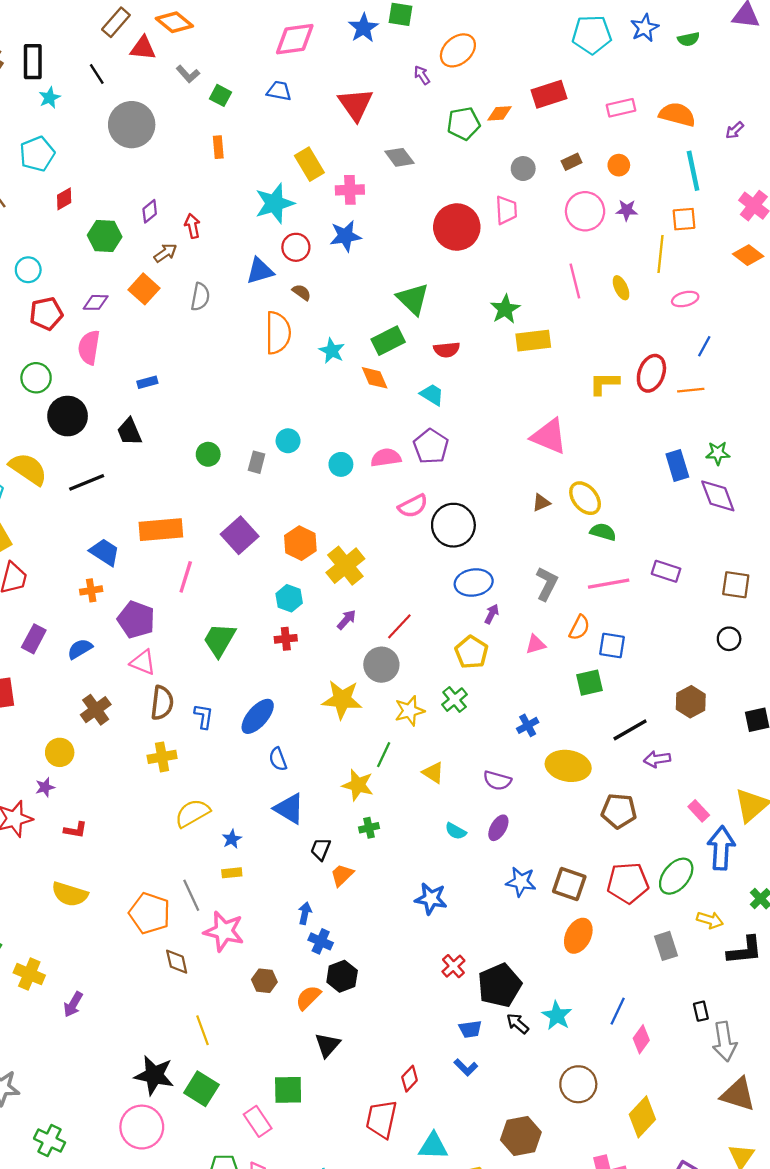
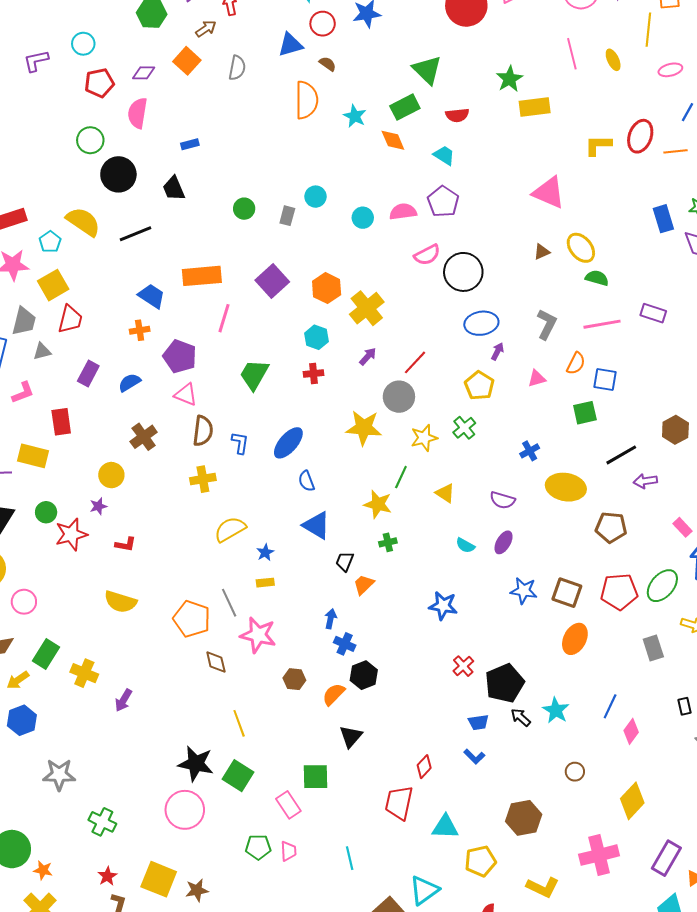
brown circle: (578, 1084) -> (575, 772), size x0.6

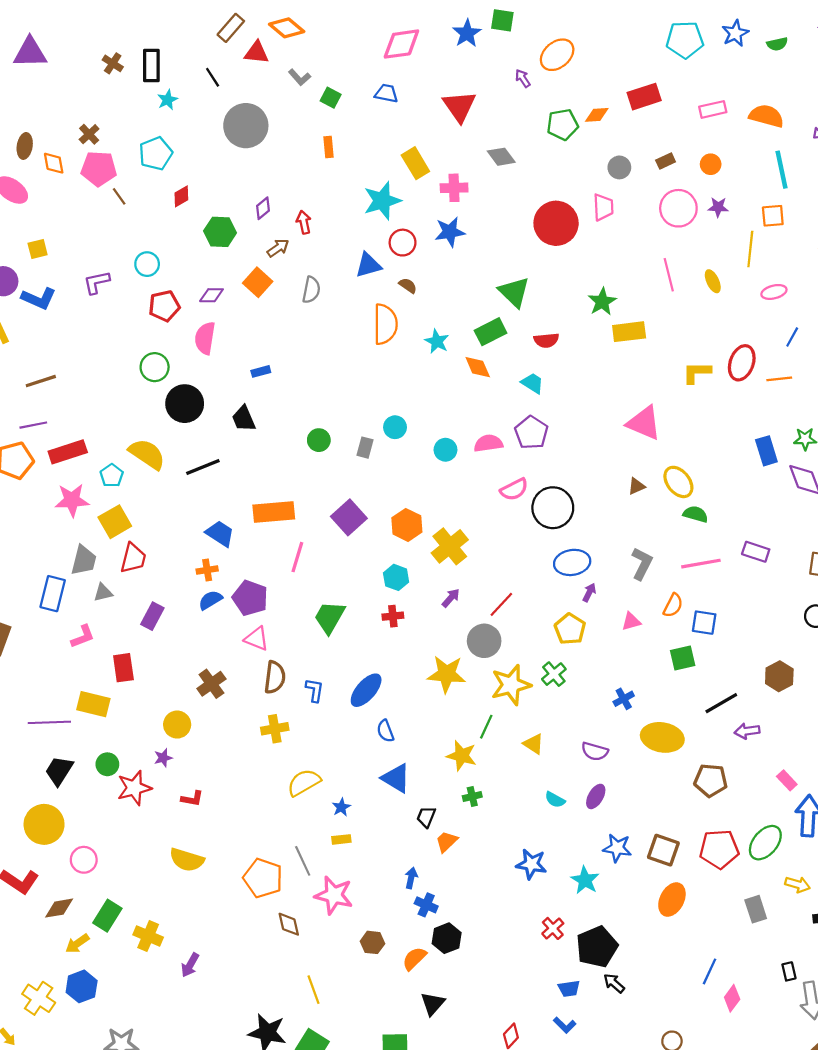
blue semicircle: (130, 383) -> (210, 600), moved
yellow star: (424, 438) -> (511, 685), size x1.4
cyan star: (556, 710) -> (585, 880), moved

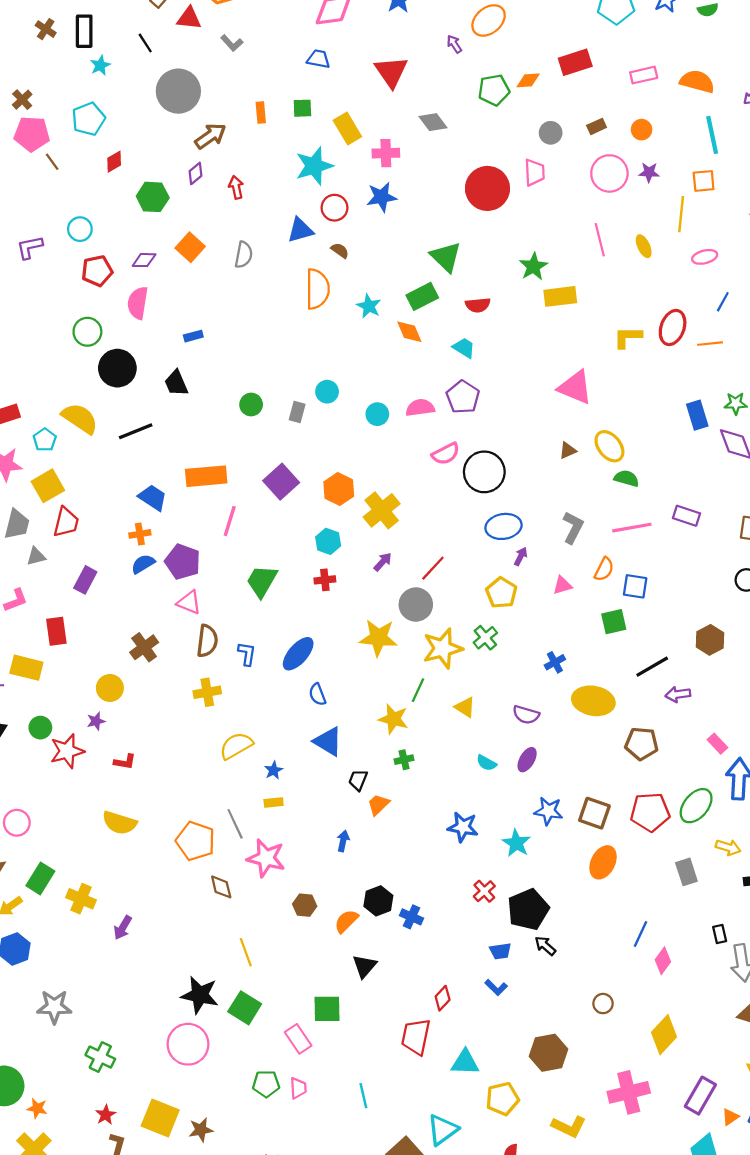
green square: (331, 98) -> (302, 108), moved, turned -30
brown arrow: (278, 248) -> (210, 136), moved, size x1.4
blue cross: (426, 905) -> (412, 917), moved

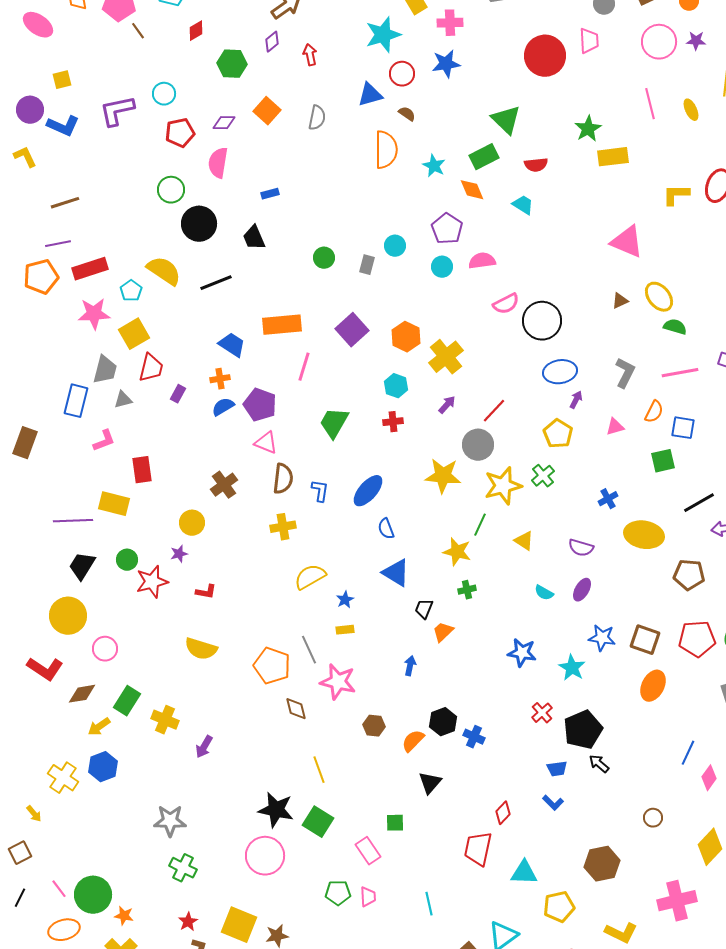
purple L-shape: (30, 247) -> (117, 111), size x1.4
purple pentagon: (463, 397) -> (447, 229), moved
purple rectangle: (85, 580) -> (178, 394), moved, size x0.7
gray star: (54, 1007) -> (170, 821), moved
green square: (327, 1009) -> (395, 823), size x0.7

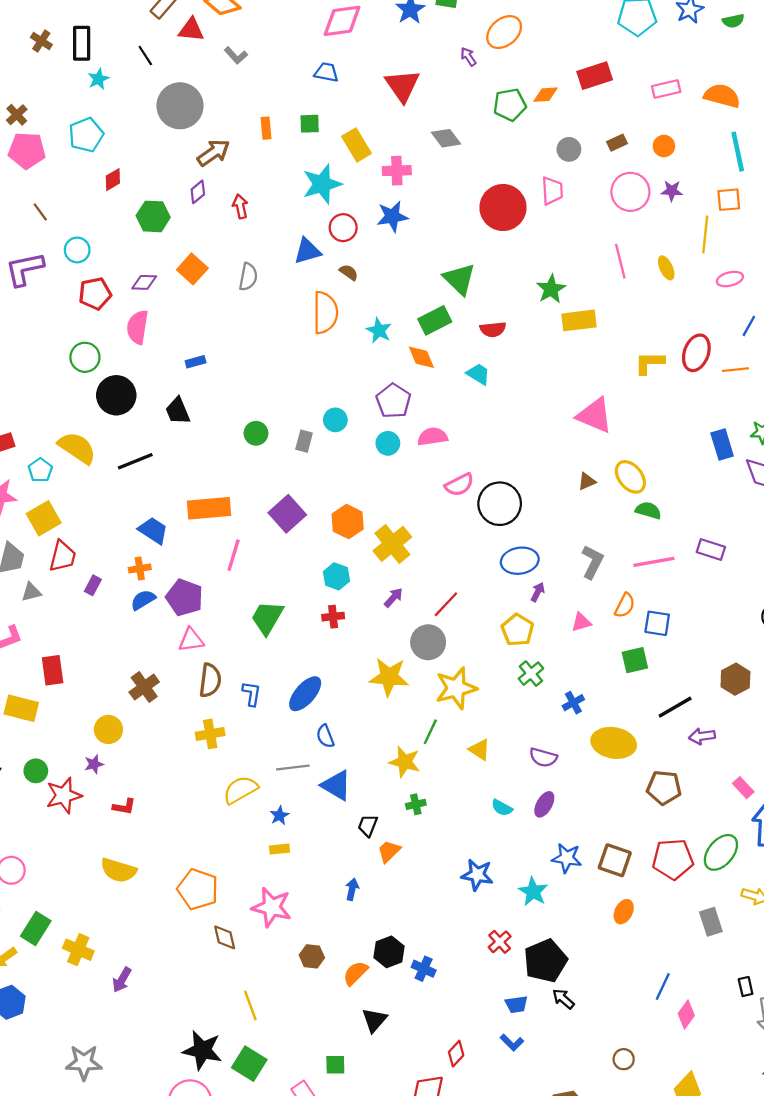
brown line: (138, 31) -> (40, 212), moved
pink triangle: (266, 443) -> (191, 640), turned -30
green cross: (543, 476) -> (531, 674), moved
gray line: (309, 650) -> (293, 767), moved, turned -72
orange ellipse: (653, 686) -> (624, 912), size x0.7

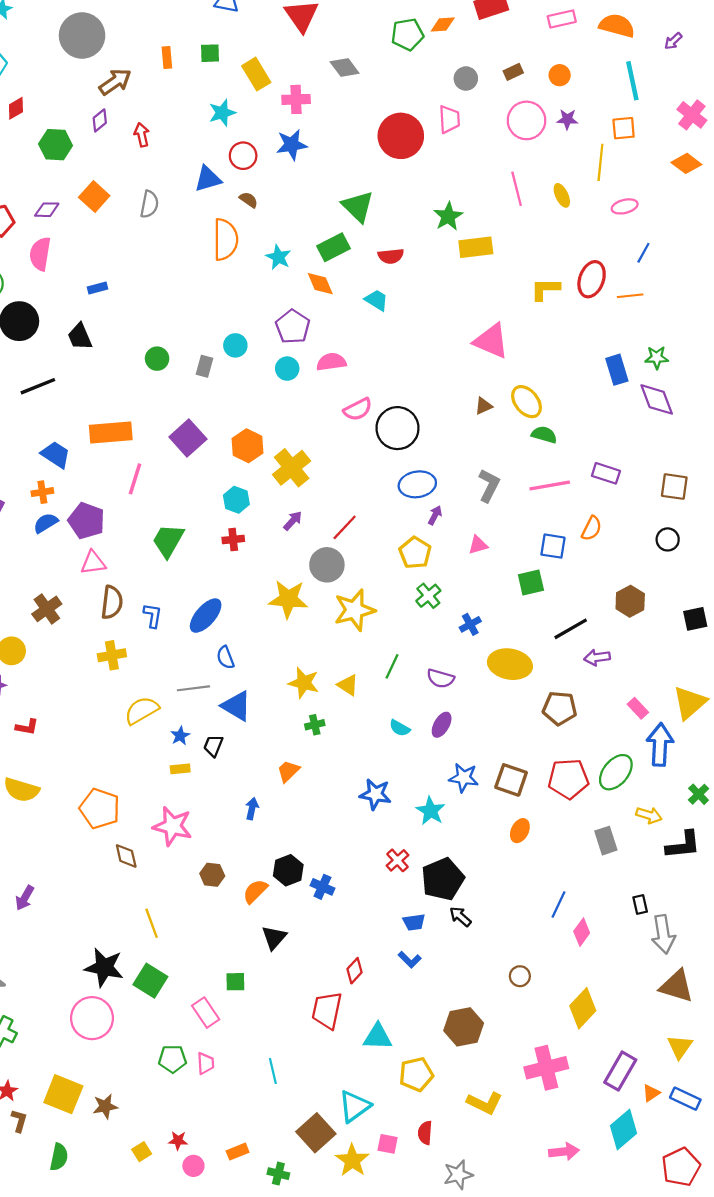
cyan star: (322, 184) -> (222, 113), size x0.7
orange semicircle: (625, 605) -> (592, 528), moved
green line: (430, 732) -> (392, 666), moved
yellow triangle: (480, 750) -> (348, 685), moved
black trapezoid: (368, 826) -> (213, 746), moved

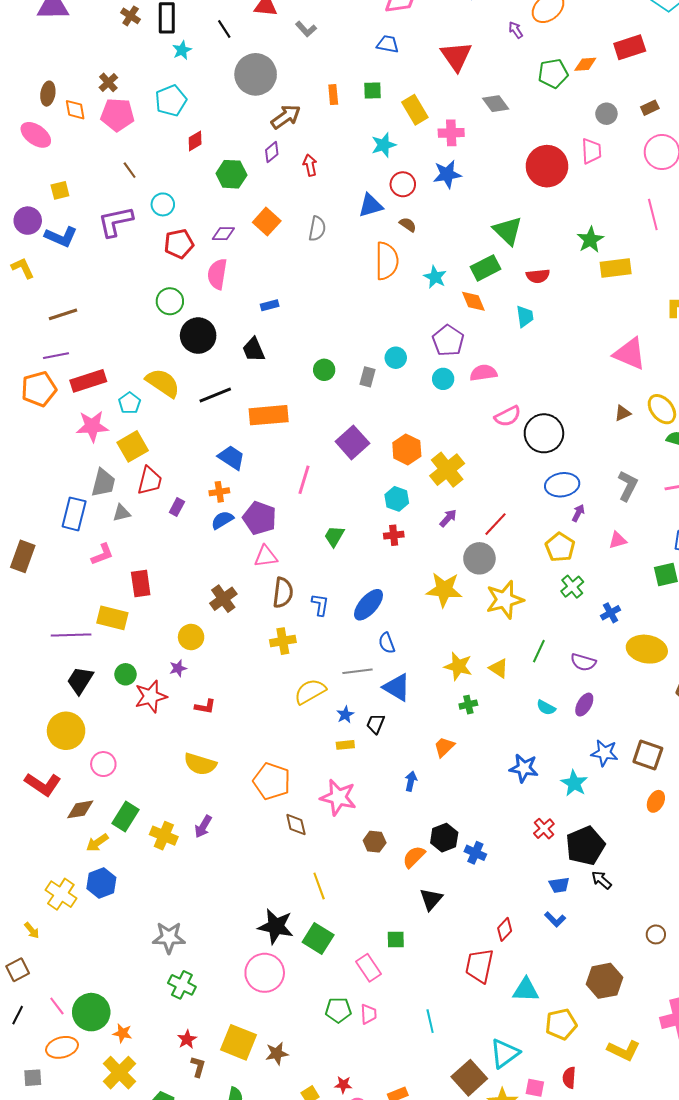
cyan trapezoid: (377, 300) -> (525, 316), turned 50
orange rectangle: (111, 433) -> (269, 415), moved
green trapezoid: (168, 541) -> (334, 536), size x0.7
purple arrow: (25, 898) -> (203, 827), moved

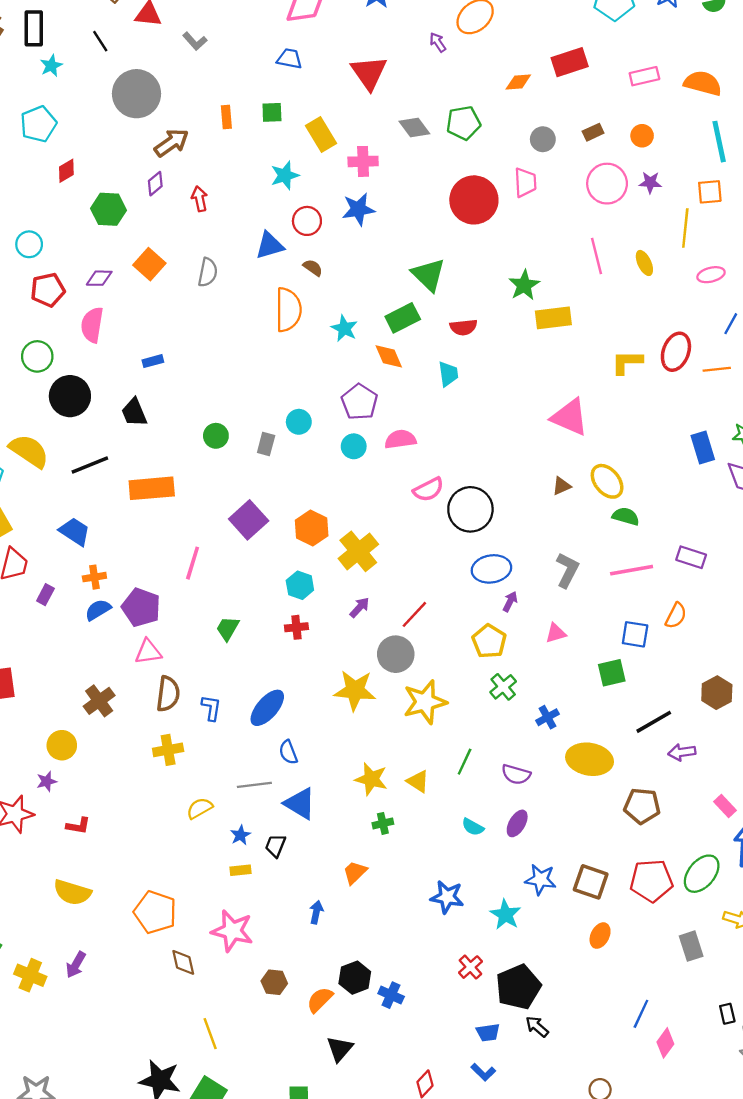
green pentagon: (553, 73) -> (463, 123), moved
blue trapezoid: (231, 458) -> (75, 532), moved
yellow semicircle: (310, 691) -> (200, 808), size x0.7

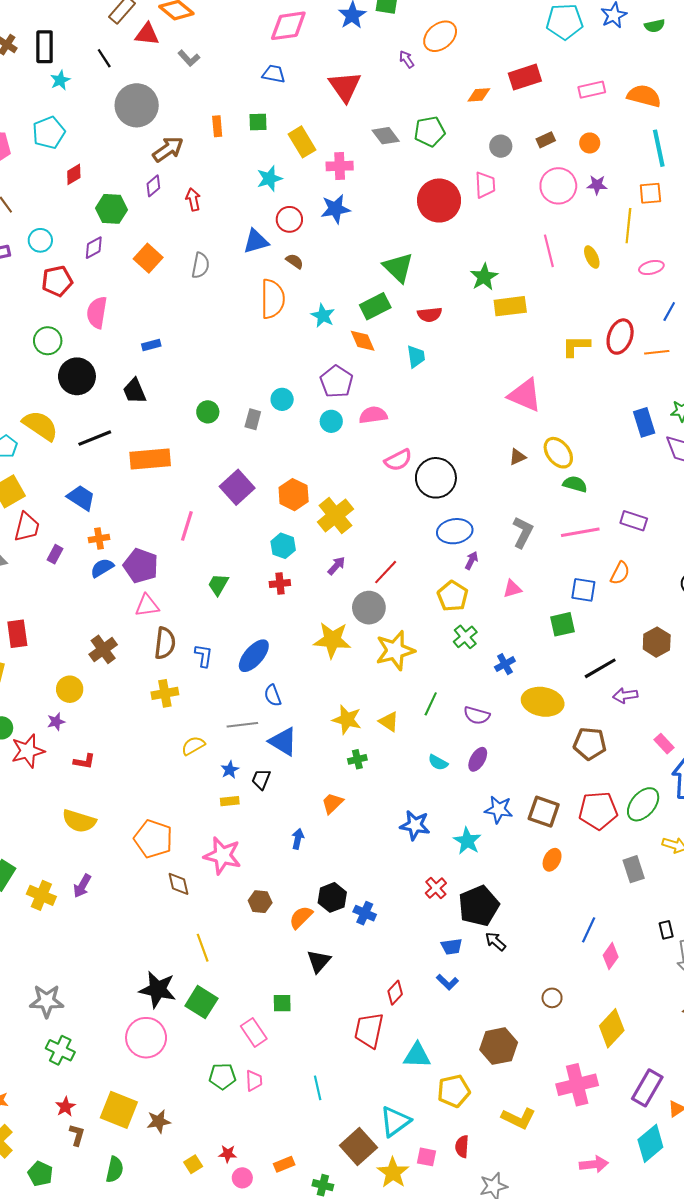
purple diamond: (99, 278) -> (94, 248), moved, turned -30

